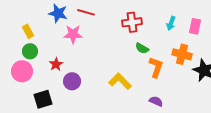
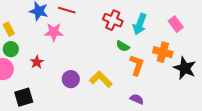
red cross: (132, 22) -> (113, 20), turned 30
cyan arrow: (171, 23) -> (140, 24), moved, size x1.5
pink rectangle: (195, 26) -> (176, 24), turned -49
purple circle: (72, 81) -> (71, 79), moved

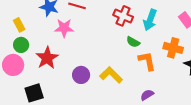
red star: (37, 62) -> (47, 58), size x1.6
orange L-shape: (137, 65) -> (147, 61), turned -30
purple semicircle: (137, 99) -> (147, 95), turned -56

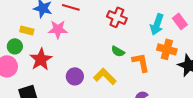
cyan arrow: (150, 20) -> (157, 24), moved
yellow rectangle: (19, 25) -> (27, 30), moved, turned -48
green semicircle: (133, 42) -> (118, 51), moved

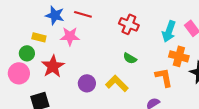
orange L-shape: (141, 62) -> (164, 77), moved

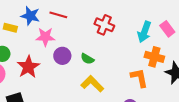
yellow rectangle: (39, 37) -> (10, 28), moved
green semicircle: (130, 58) -> (87, 59), moved
purple circle: (87, 83) -> (62, 56), moved

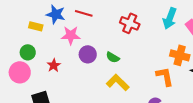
cyan arrow: (144, 32) -> (170, 18), moved
red star: (28, 67) -> (54, 65), size x0.6

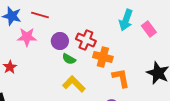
red cross: (130, 23) -> (86, 40), moved
purple circle: (88, 54) -> (60, 41), moved
orange cross: (180, 55) -> (103, 57), moved

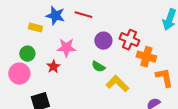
pink star: (27, 37) -> (66, 48), moved
green semicircle: (69, 59) -> (98, 67), moved

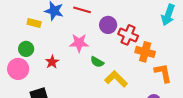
purple circle: (103, 41) -> (108, 25), moved
pink star: (66, 48) -> (79, 43), moved

